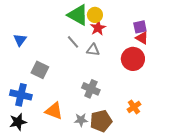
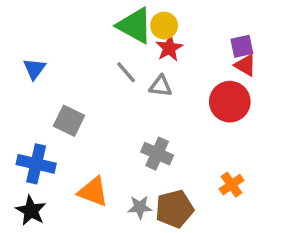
black star: (18, 122) -> (31, 211), turned -30

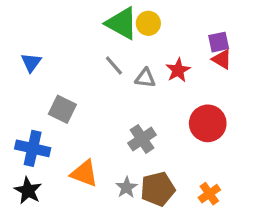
red star: (169, 48) -> (178, 70), moved
red circle: (230, 102) -> (208, 123), moved
gray cross: (157, 154) -> (142, 139), turned 32
orange cross: (232, 185) -> (209, 194), moved
gray star: (140, 207) -> (126, 187), turned -30

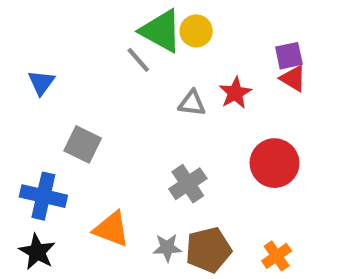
gray line: (114, 65) -> (138, 60), moved
gray star: (126, 187) -> (167, 248), turned 30

